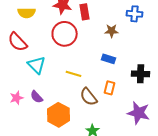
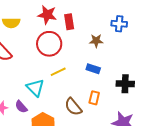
cyan triangle: (37, 65) -> (35, 88), moved
yellow line: (74, 74) -> (58, 72), moved, turned -42

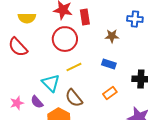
orange rectangle: (94, 98) -> (110, 93), turned 40
brown semicircle: (73, 107) -> (74, 98), moved

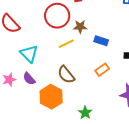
brown star: (112, 36) -> (80, 27), moved
cyan triangle: (51, 83) -> (29, 54), moved

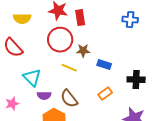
yellow line: (66, 44) -> (69, 68), turned 49
purple semicircle: (29, 79) -> (44, 96), moved, turned -48

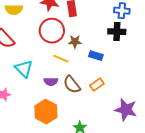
black cross: (136, 80) -> (117, 32), moved
purple semicircle: (44, 96) -> (51, 82), moved
brown semicircle: (69, 99) -> (72, 85), moved

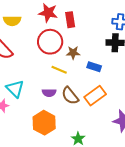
cyan triangle: (24, 69) -> (15, 89), moved
orange rectangle: (97, 85) -> (95, 96), size x1.5

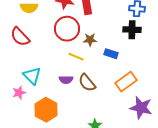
orange rectangle: (95, 96) -> (126, 82), moved
orange hexagon: (44, 123) -> (46, 110), moved

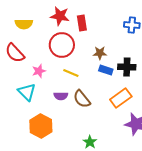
black cross: (132, 30) -> (127, 67), moved
brown star: (90, 40) -> (100, 53), moved
pink star: (19, 93) -> (39, 71), moved

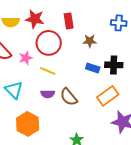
red star: (60, 16) -> (35, 19), moved
brown star: (100, 53) -> (90, 41), moved
pink star: (39, 71) -> (26, 58), moved
yellow line: (71, 73) -> (48, 71), moved

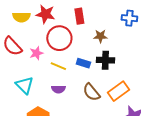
black cross: (114, 65) -> (105, 60), moved
blue rectangle: (93, 68) -> (83, 63), moved
brown semicircle: (69, 97) -> (91, 92), moved

